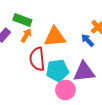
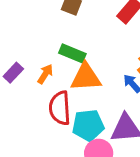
green rectangle: (22, 20) -> (72, 53), moved

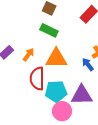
green rectangle: (72, 53) -> (49, 30), moved

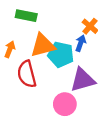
blue arrow: (88, 64) -> (81, 43), turned 72
cyan pentagon: (56, 91) -> (61, 55), moved, turned 30

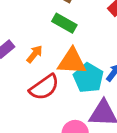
red semicircle: (27, 74) -> (44, 87), turned -128

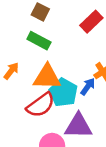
red semicircle: (44, 87) -> (41, 105), moved

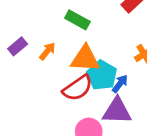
blue arrow: (88, 87) -> (120, 84), moved

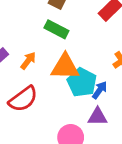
red semicircle: (78, 88) -> (23, 99), moved
purple triangle: (117, 111) -> (98, 117), size x0.7

